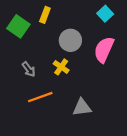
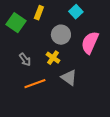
cyan square: (105, 14) -> (76, 12), moved
gray triangle: (82, 107) -> (69, 78), moved, turned 42

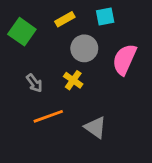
cyan square: (76, 12) -> (105, 16), turned 32
yellow rectangle: (39, 13) -> (65, 19), moved, turned 40
gray triangle: (69, 78) -> (95, 127), moved

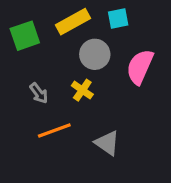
yellow rectangle: (65, 19) -> (73, 22), size x1.5
green square: (22, 32) -> (25, 36), turned 36

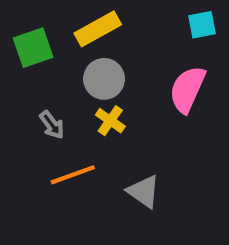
cyan square: (118, 19) -> (202, 25), moved
gray circle: (95, 54) -> (104, 79), moved

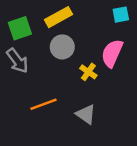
yellow cross: (110, 121) -> (88, 72), moved
gray arrow: (52, 125) -> (17, 61), moved, size x1.5

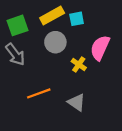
cyan square: (121, 15) -> (77, 19), moved

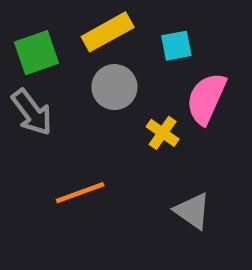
cyan square: (77, 19) -> (176, 46), moved
gray triangle: (77, 102) -> (192, 211), moved

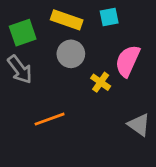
yellow rectangle: (108, 32) -> (67, 20), turned 48
cyan square: (176, 46) -> (109, 17), moved
gray triangle: (192, 211) -> (139, 125), moved

